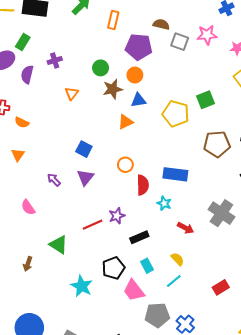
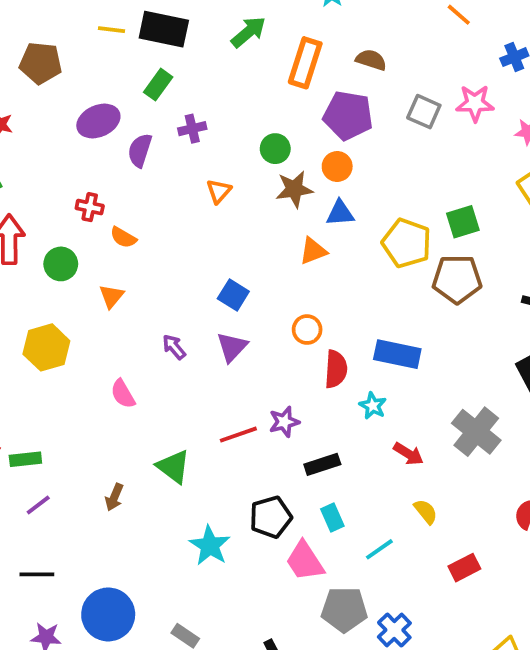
orange rectangle: (113, 20) -> (305, 63), size x1.4
brown semicircle: (161, 24) -> (371, 60), moved
green rectangle: (23, 42) -> (158, 85), moved
brown pentagon: (217, 144) -> (457, 279), moved
yellow semicircle: (177, 259) -> (426, 512), moved

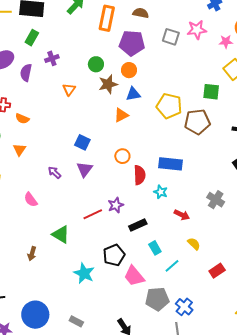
green square: (463, 222) -> (211, 92), moved, turned 30
gray cross: (476, 432) -> (216, 200), size x0.7
cyan rectangle: (332, 517) -> (155, 248), moved

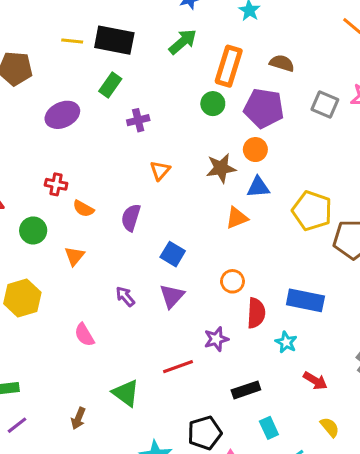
green circle: (96, 64) -> (213, 104), moved
purple semicircle: (26, 73) -> (131, 218), moved
purple star: (116, 205) -> (216, 339), moved

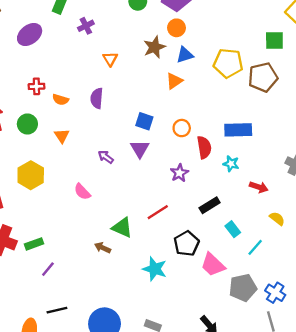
blue square: (173, 254) -> (144, 121), moved
red line: (178, 367) -> (158, 212), moved
brown arrow: (78, 418) -> (103, 248), moved, turned 105

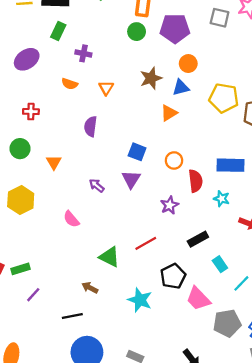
purple cross: (86, 26) -> (83, 53), turned 35
orange circle: (176, 28) -> (188, 64), moved
orange semicircle: (61, 100) -> (70, 84), moved
brown arrow: (103, 248) -> (90, 288), moved
black line: (57, 310) -> (72, 316), moved

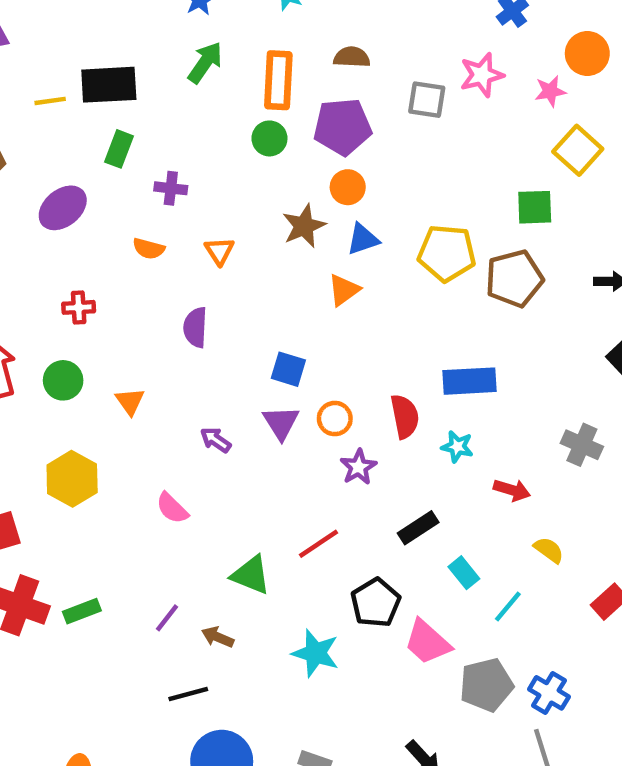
orange circle: (188, 64) -> (348, 187), moved
orange circle: (174, 160) -> (335, 419), moved
purple line: (33, 295) -> (167, 618), moved

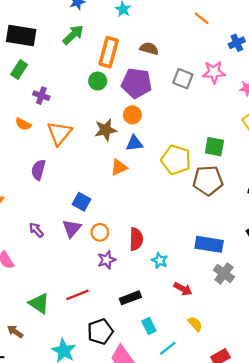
green square: (535, 207) -> (214, 147), moved
orange triangle: (219, 251) -> (59, 133), size x1.6
blue rectangle: (470, 381) -> (209, 244), moved

